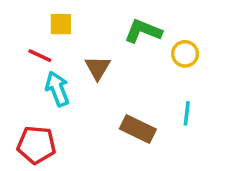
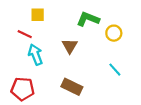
brown triangle: (98, 68) -> (70, 46), moved
cyan line: (187, 113) -> (115, 70), turned -48
brown rectangle: (138, 129) -> (72, 87), moved

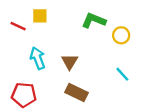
red line: (25, 34) -> (18, 26), moved
brown triangle: (70, 46) -> (70, 62), moved

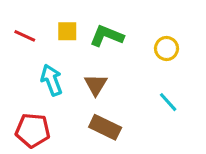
yellow square: (40, 16) -> (67, 31), moved
green L-shape: (94, 20) -> (107, 36), moved

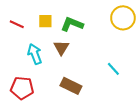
yellow circle: (166, 49) -> (123, 18), moved, size x1.5
brown triangle: (96, 85) -> (61, 48), moved

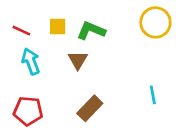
cyan arrow: (35, 54) -> (31, 61), moved
cyan line: (113, 69) -> (153, 95), moved, turned 32
brown rectangle: (71, 86) -> (90, 108), turned -72

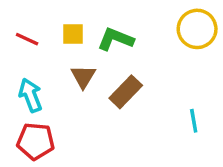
brown triangle: (78, 60) -> (83, 77), moved
cyan arrow: (31, 61) -> (30, 95), moved
brown rectangle: (90, 108) -> (126, 92), moved

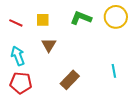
green L-shape: (115, 39) -> (81, 18), moved
brown rectangle: (126, 92) -> (70, 80), moved

